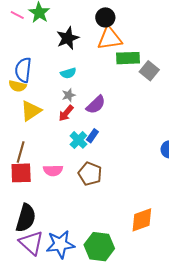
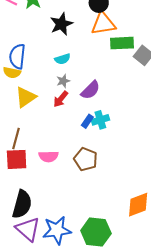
cyan cross: (78, 140) -> (100, 120), moved, turned 30

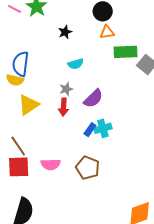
black star: (61, 24) -> (65, 32), size x0.6
orange triangle: (103, 24) -> (107, 32), size x0.6
cyan semicircle: (62, 59) -> (76, 64), moved
red arrow: (61, 99) -> (63, 107), turned -36
brown line: (16, 138) -> (18, 146), turned -50

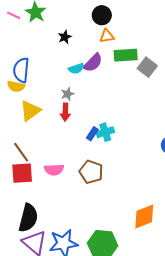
purple semicircle: (93, 99) -> (93, 63), moved

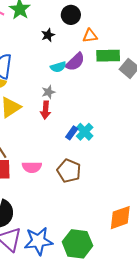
black circle: (102, 15) -> (71, 15), moved
cyan cross: (105, 132) -> (85, 132), turned -30

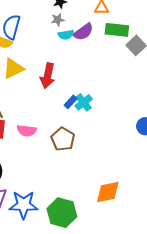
gray star: (48, 92) -> (58, 20), moved
red arrow: (45, 110) -> (48, 76), size x1.4

